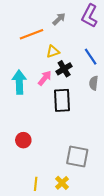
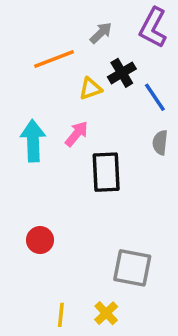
black cross: (64, 69) -> (122, 73), moved

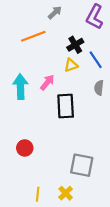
gray arrow: (101, 33) -> (55, 13), moved
yellow triangle: (90, 89) -> (71, 65), moved

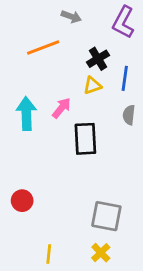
gray arrow: (55, 13) -> (71, 17), turned 64
blue line: (96, 60) -> (125, 78), turned 42
red circle: (25, 148) -> (22, 201), moved
yellow cross: (66, 193) -> (101, 253), moved

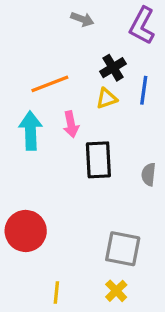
orange line: (43, 47) -> (50, 84), moved
pink arrow: (61, 108) -> (71, 124), turned 130
gray semicircle: (129, 115) -> (149, 174), moved
red circle: (22, 201) -> (26, 231), size x1.6

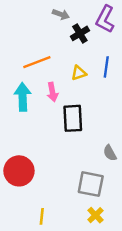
black cross: (113, 68) -> (80, 33), moved
gray semicircle: (149, 174) -> (110, 153), moved, turned -35
yellow cross: (116, 291) -> (95, 215), moved

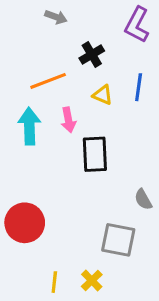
gray arrow: (61, 14) -> (56, 17), moved
black cross: (80, 33) -> (92, 54), moved
yellow triangle: (79, 73) -> (103, 95), turned 42
yellow cross: (95, 215) -> (92, 280), moved

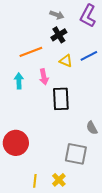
gray arrow: (56, 17) -> (57, 15), moved
blue line: (139, 87) -> (89, 56), turned 54
cyan arrow: (29, 126) -> (19, 81), size x0.7

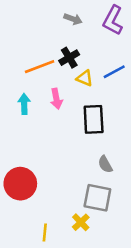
black cross: (59, 35) -> (69, 58), moved
black rectangle: (61, 99) -> (94, 119), moved
gray semicircle: (92, 128) -> (105, 164), moved
yellow cross: (59, 180) -> (81, 222), moved

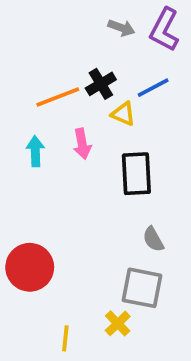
gray arrow: (73, 19) -> (121, 28), moved
blue line: (114, 72) -> (153, 88), moved

